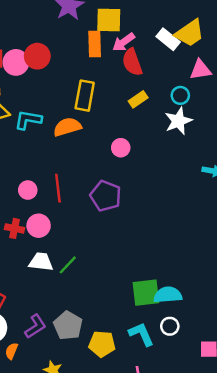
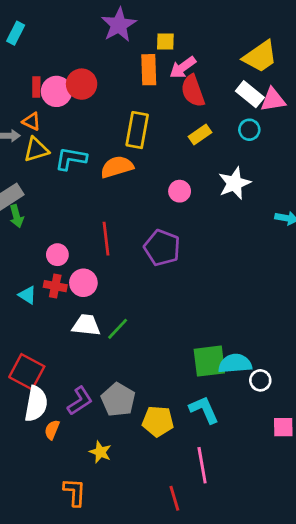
yellow square: (109, 20) -> (165, 42), size x0.6
white rectangle: (168, 39) -> (250, 94), moved
white star: (178, 121) -> (234, 183), moved
pink circle: (28, 190) -> (57, 255), moved
white circle: (170, 326) -> (260, 380), moved

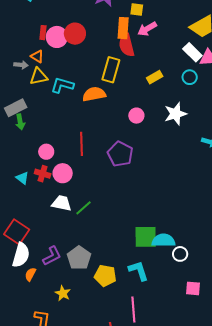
red semicircle: (193, 91) -> (127, 45), moved

